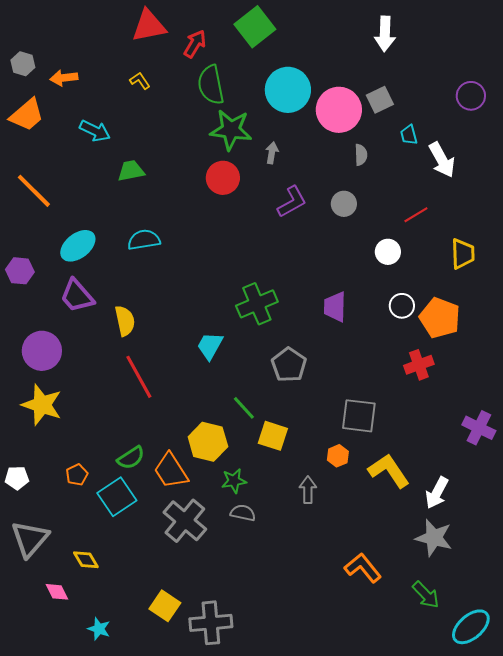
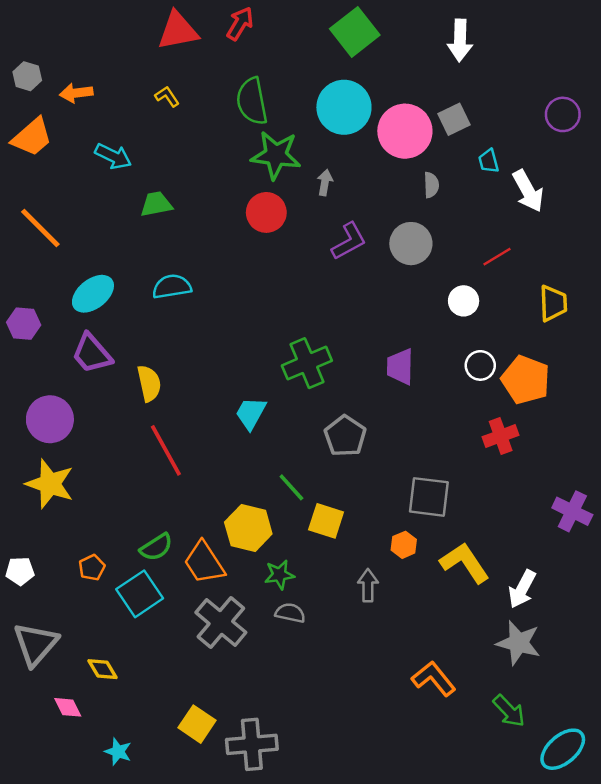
green square: (255, 27) -> (355, 32), moved
red arrow: (195, 44) -> (240, 24), moved
gray circle: (344, 204) -> (411, 244), size x1.4

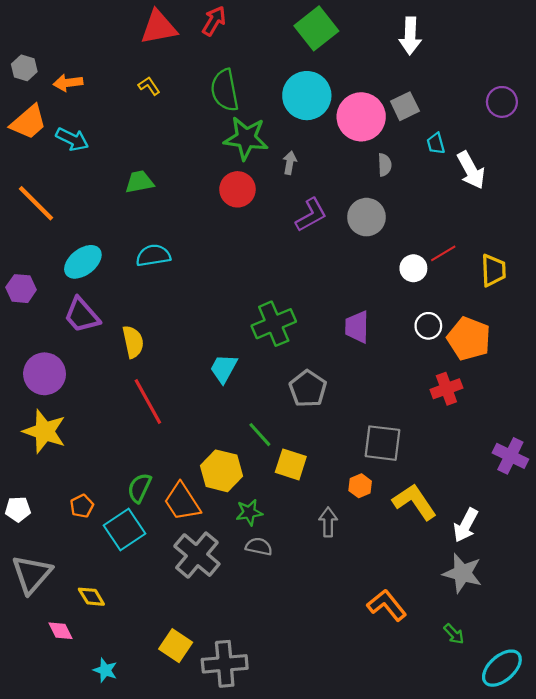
cyan arrow: (113, 156) -> (72, 139), moved
red line: (497, 257) -> (443, 253), moved
green semicircle: (156, 547) -> (139, 488), turned 148
green arrow: (509, 711) -> (454, 634), size x0.7

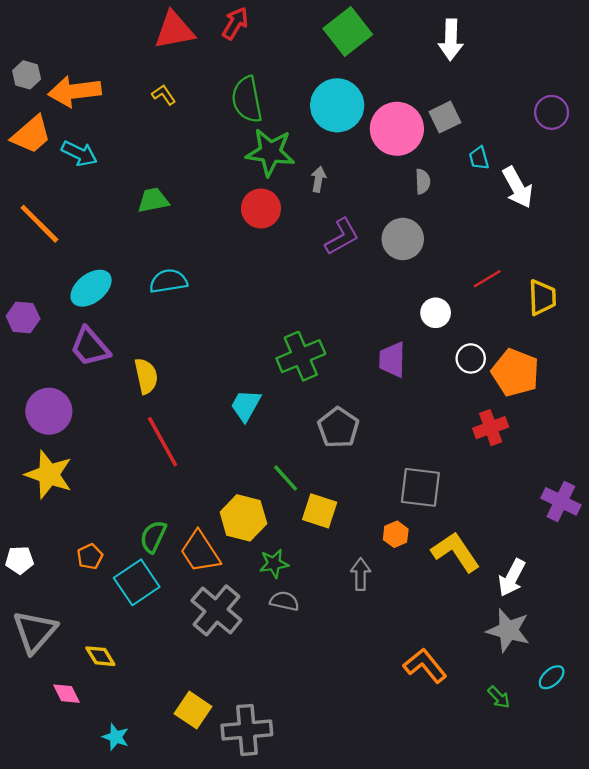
orange arrow: (68, 83) -> (75, 91), size x1.6
white circle: (413, 268) -> (436, 313), moved
cyan ellipse: (502, 668) -> (552, 677), moved, size x0.6

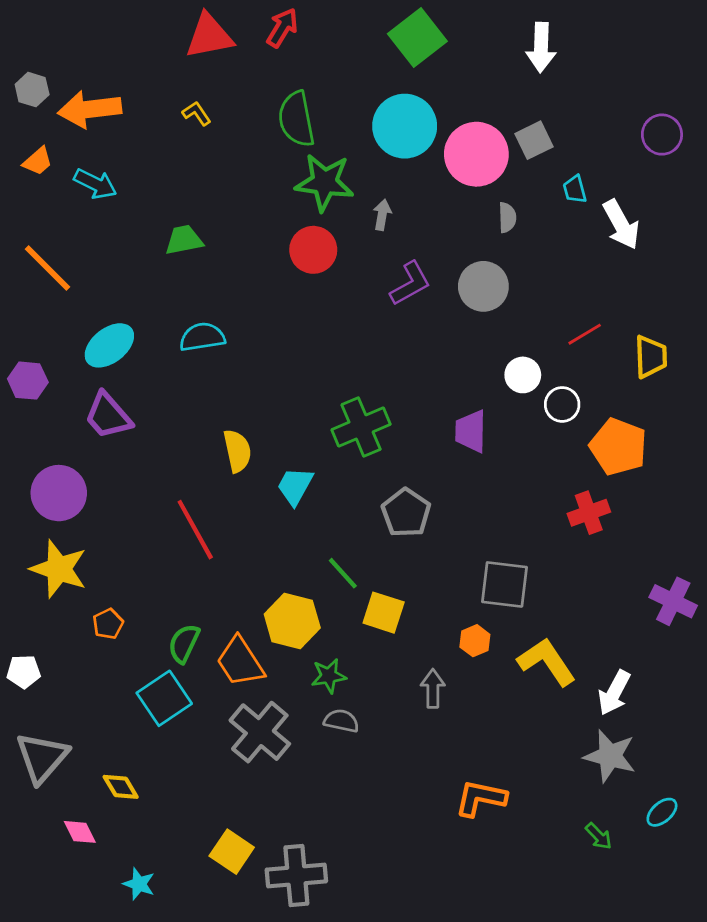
orange trapezoid: (31, 135) -> (38, 161), size x0.6
white circle: (471, 358) -> (562, 404), moved
yellow semicircle: (146, 376) -> (237, 451), moved
orange pentagon: (90, 557) -> (108, 624), moved
orange L-shape: (425, 666) -> (481, 798), moved, turned -39

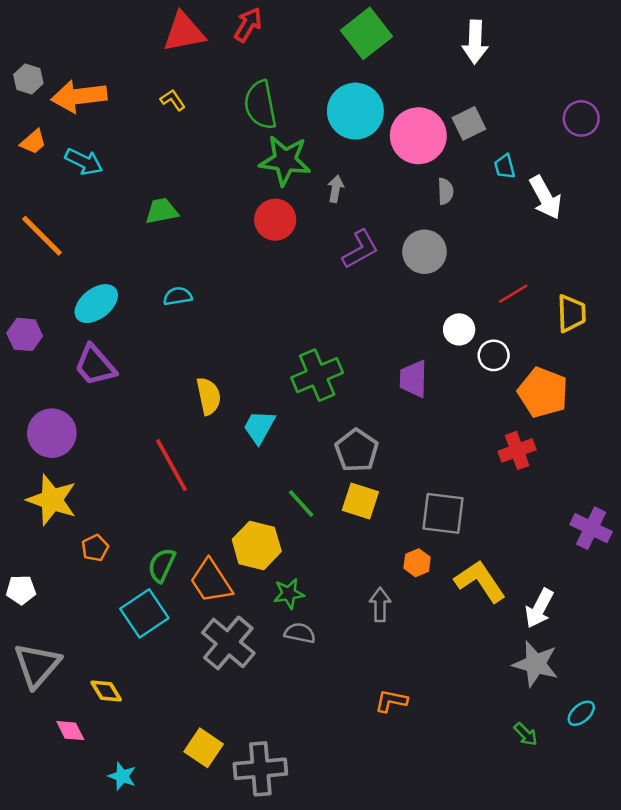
cyan semicircle: (202, 337) -> (178, 296), size x0.7
yellow square: (384, 613) -> (360, 501), moved
orange L-shape: (481, 798) -> (391, 701), moved, size x0.7

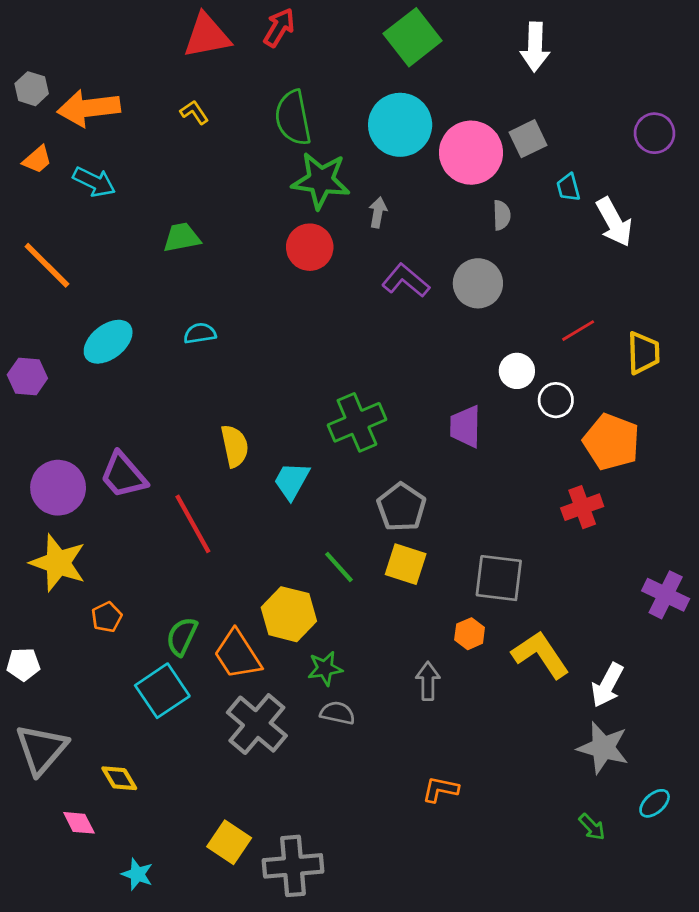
purple L-shape: (360, 249) -> (406, 281), turned -111
purple trapezoid: (95, 365) -> (123, 475), moved

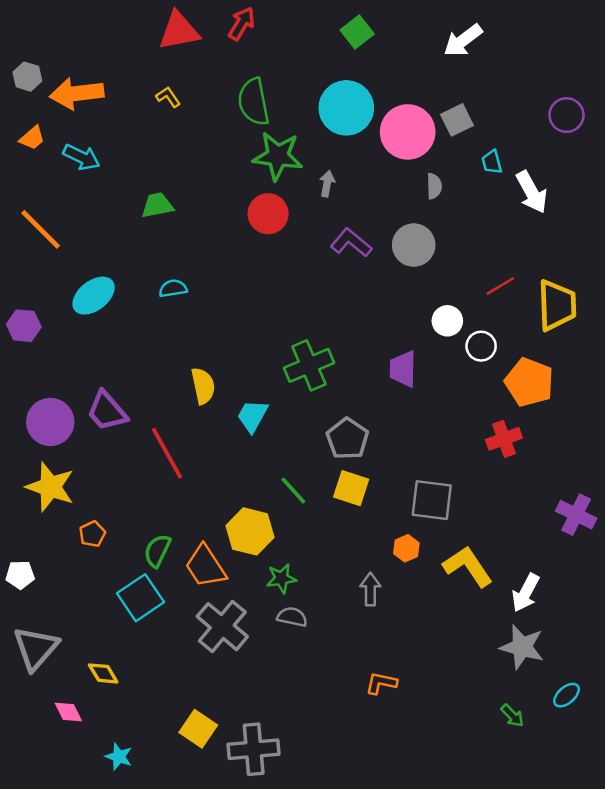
green square: (413, 37) -> (357, 32), size x0.7
white arrow: (535, 47) -> (463, 40), turned 51
yellow trapezoid: (643, 353) -> (557, 305), size x1.4

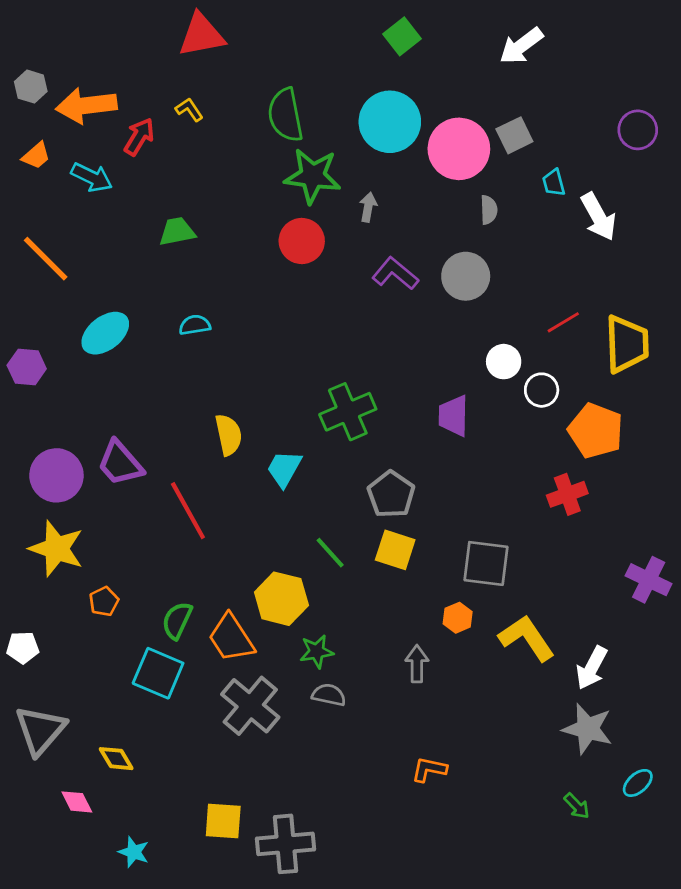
red arrow: (242, 24) -> (139, 137), moved
cyan square: (140, 598) -> (158, 673), turned -33
yellow square: (198, 729) -> (223, 821), turned -30

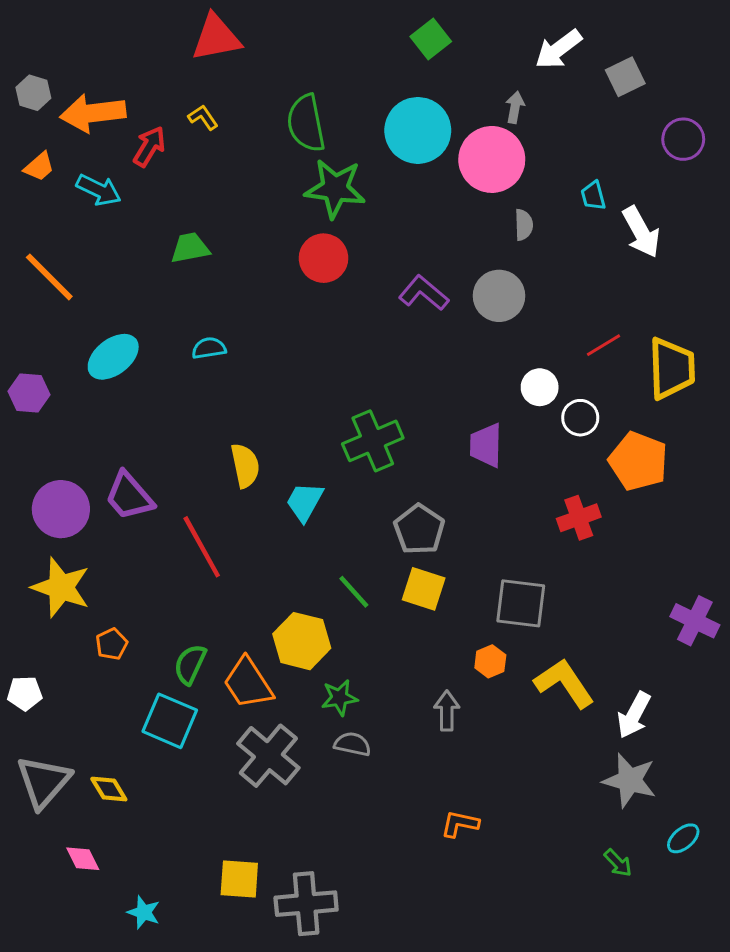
gray square: (514, 135) -> (625, 77), moved
gray arrow: (368, 207) -> (515, 107), moved
red cross: (567, 494) -> (579, 518), moved
yellow diamond: (116, 759) -> (109, 789), moved

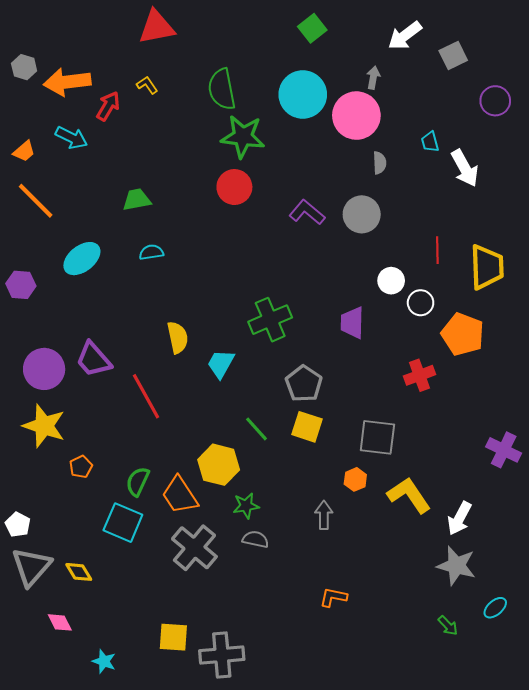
orange trapezoid: (39, 167) -> (24, 151), moved
green trapezoid: (190, 248) -> (137, 200), moved
red line: (603, 345) -> (437, 250), turned -60
white pentagon: (25, 693) -> (18, 525), moved, turned 30

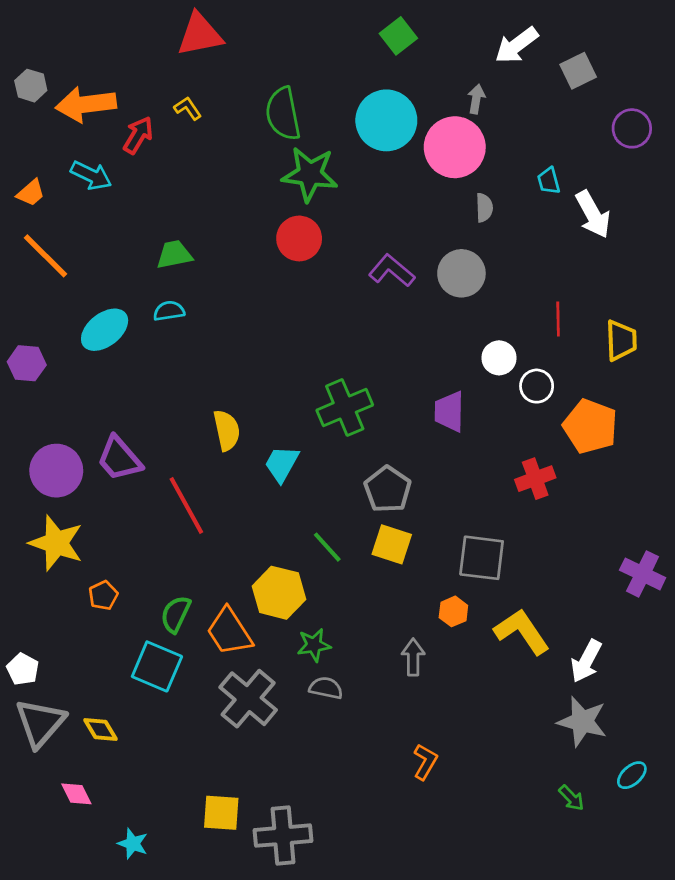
cyan semicircle: (151, 252) -> (169, 311), moved
yellow trapezoid: (487, 267) -> (621, 340), size x0.7
orange L-shape: (333, 597) -> (425, 762), turned 108

